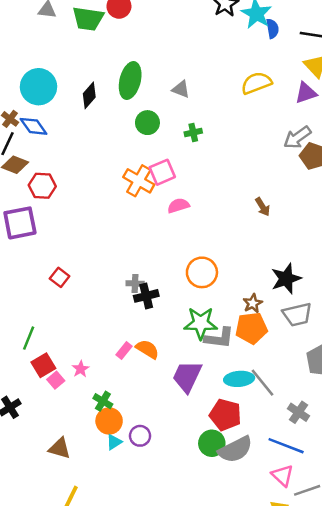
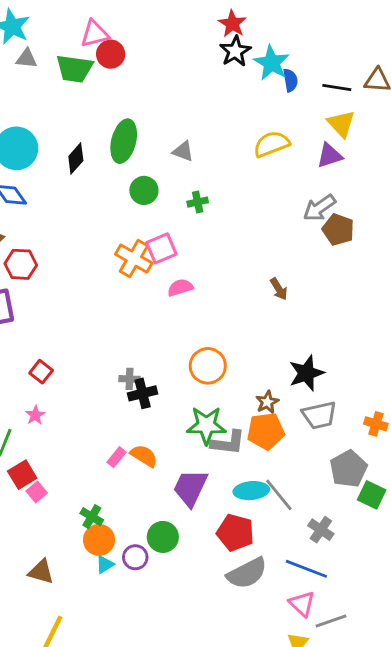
pink star: (81, 369) -> (35, 415), moved
green circle: (212, 443) -> (163, 537), moved

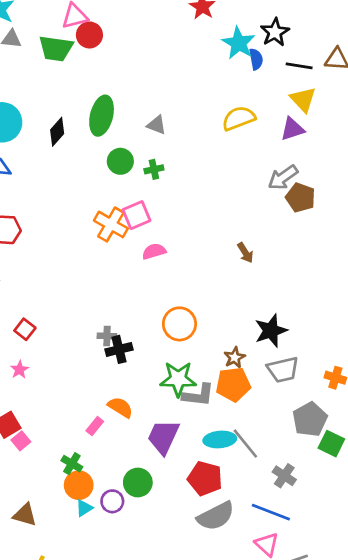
black star: (235, 51) -> (275, 32), moved
green cross: (198, 202) -> (154, 169), moved
pink rectangle: (116, 457) -> (95, 426), moved

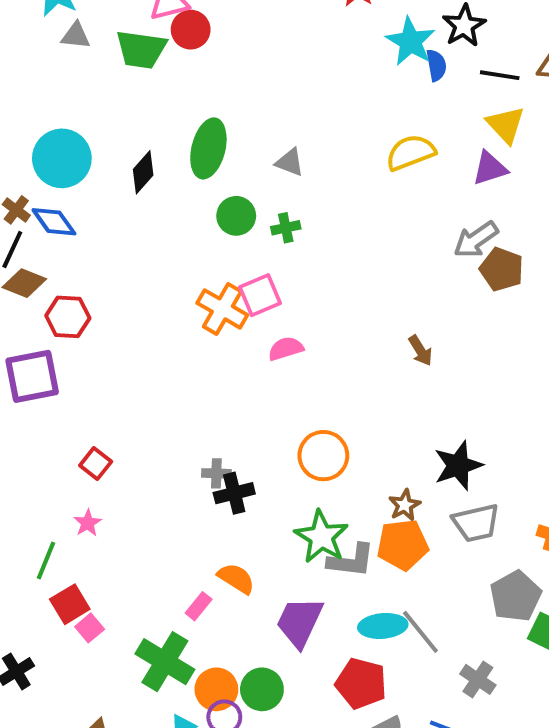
green star: (178, 379) -> (321, 537), turned 30
green cross: (72, 464) -> (165, 662), size x1.8
orange circle: (79, 485) -> (216, 689), moved

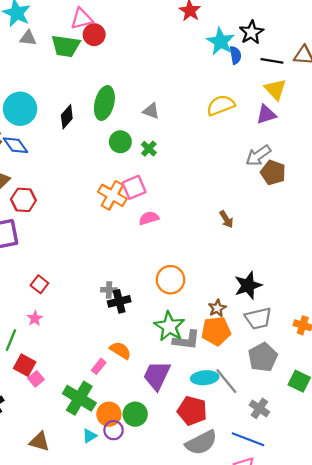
green cross: (286, 228) -> (149, 149), turned -35
gray pentagon: (516, 596) -> (263, 357), moved
red square: (70, 604) -> (25, 365), turned -30

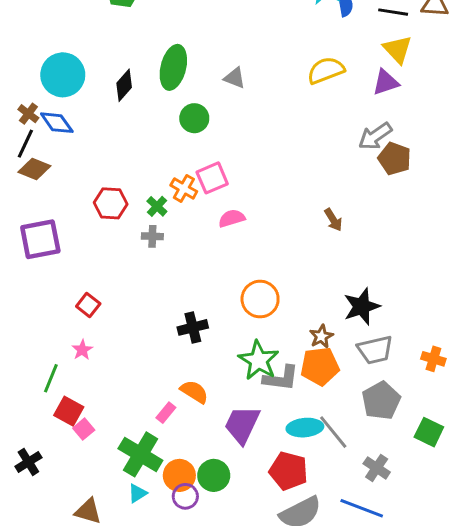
green cross: (149, 149) -> (157, 206), moved
orange cross: (112, 195) -> (184, 188), size x0.7
red hexagon: (23, 200) -> (111, 203), moved
gray cross: (109, 290) -> (152, 236), moved
cyan triangle: (90, 436) -> (138, 493), moved

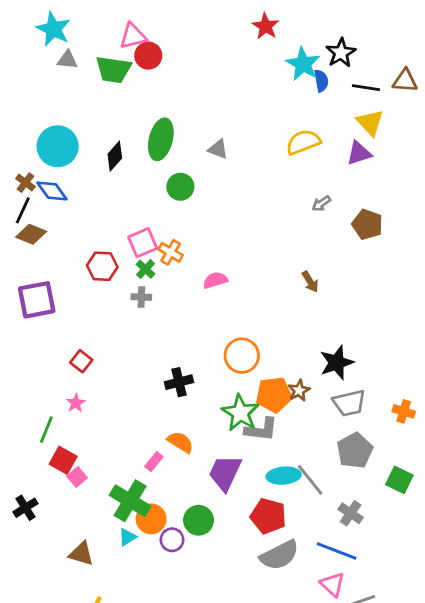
gray arrow: (375, 136) -> (321, 204), moved, size x0.6
pink square: (212, 178) -> (143, 243), moved
orange pentagon: (320, 366) -> (274, 395), moved
orange circle: (179, 475) -> (151, 519), moved

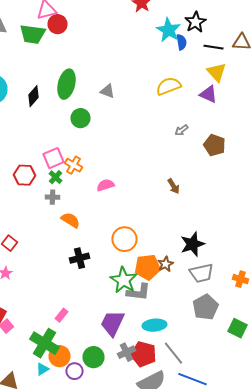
purple triangle: (359, 153) -> (208, 94), turned 42
orange semicircle: (180, 442) -> (70, 220), moved
gray line: (310, 480) -> (174, 353), moved
gray cross: (351, 513) -> (126, 352), moved, turned 30

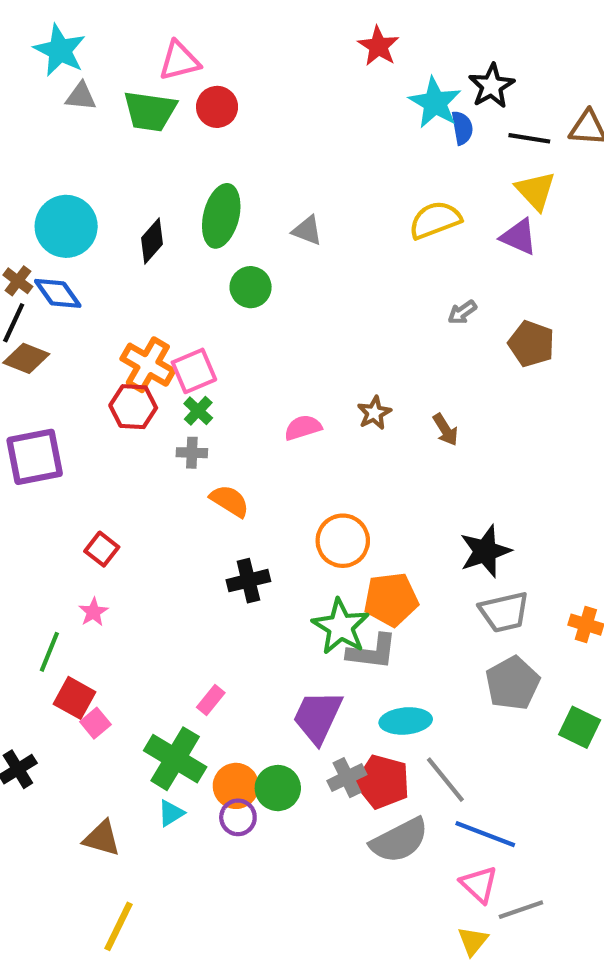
red circle: (58, 24) -> (217, 107), moved
orange cross: (74, 165) -> (148, 365), moved, size x1.4
brown star: (166, 264) -> (374, 413), moved
orange circle: (60, 356) -> (236, 786), moved

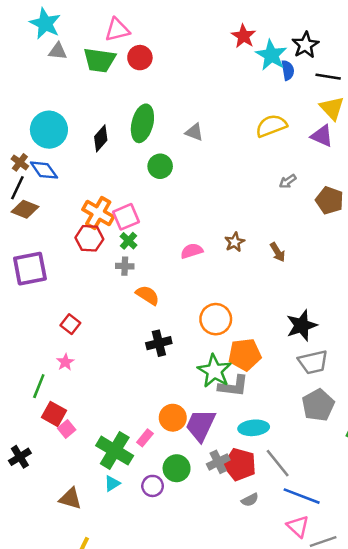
red star: (378, 46) -> (244, 36), moved
pink rectangle: (211, 700) -> (145, 438), moved
orange circle: (236, 786) -> (173, 418), moved
gray semicircle: (399, 840) -> (250, 500), size x0.5

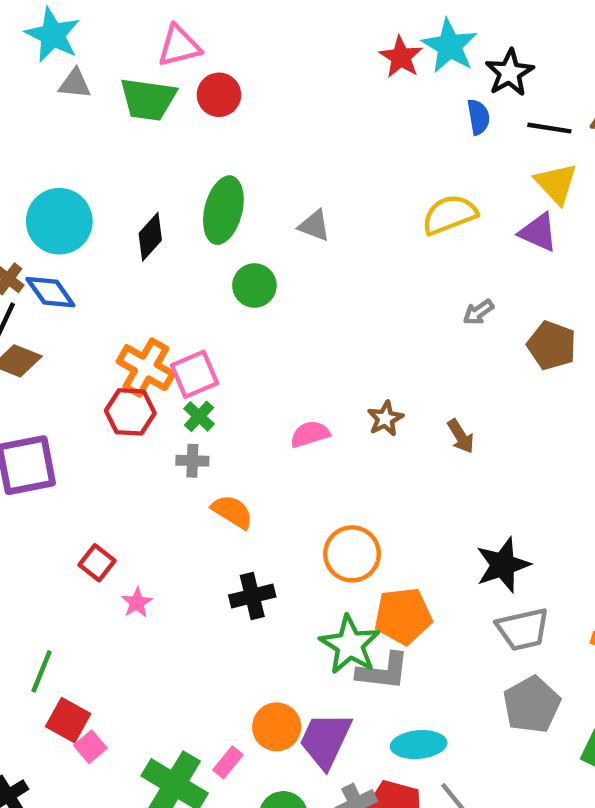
cyan star: (271, 55) -> (450, 46), moved
pink star: (65, 362) -> (137, 603), moved

